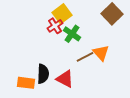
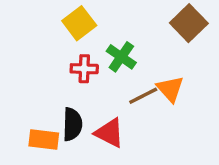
yellow square: (62, 14) -> (79, 23), moved
red cross: (55, 26) -> (84, 69), moved, turned 35

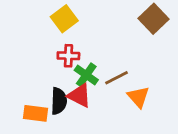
green cross: (121, 57) -> (86, 75), moved
orange triangle: (170, 89) -> (138, 97), moved
red triangle: (110, 133) -> (79, 96), moved

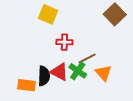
yellow square: (64, 19) -> (48, 14), turned -30
red cross: (68, 56) -> (64, 42), moved
green cross: (86, 75) -> (78, 71), moved

